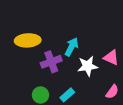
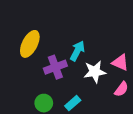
yellow ellipse: (28, 40) -> (30, 44), turned -60
pink semicircle: (112, 92) -> (121, 89), moved

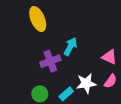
yellow ellipse: (30, 44) -> (38, 19), moved, turned -50
white star: (95, 72) -> (86, 83), moved

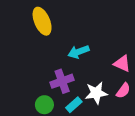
cyan arrow: (70, 46) -> (79, 52), turned -138
purple cross: (50, 61) -> (62, 81), moved

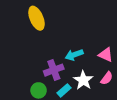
cyan arrow: (79, 52) -> (74, 55), moved
white star: (96, 93) -> (83, 80), turned -30

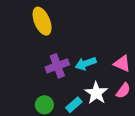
purple cross: (54, 70) -> (57, 66), moved

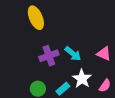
cyan arrow: (86, 64) -> (73, 54), turned -120
pink semicircle: (123, 91) -> (105, 86), moved

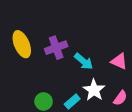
yellow ellipse: (36, 18) -> (22, 44), moved
purple cross: (49, 56) -> (56, 48), moved

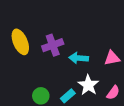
cyan arrow: (84, 61) -> (79, 58), turned 144
pink triangle: (119, 61) -> (112, 58), turned -35

